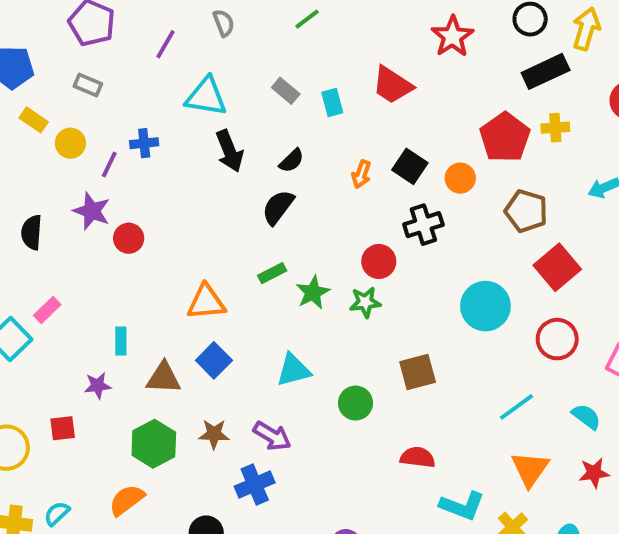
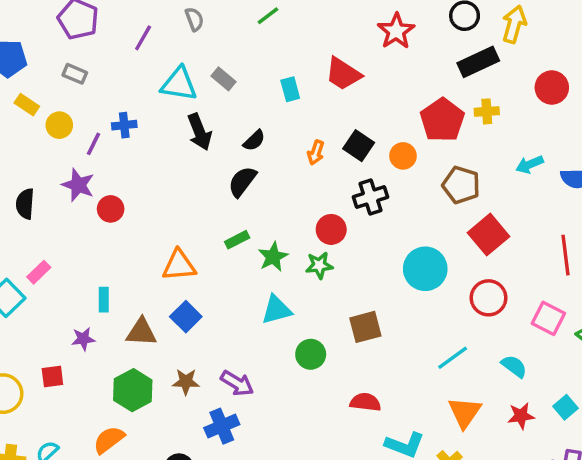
gray rectangle: (286, 91) -> (223, 79), moved
cyan triangle: (293, 370) -> (276, 310), moved

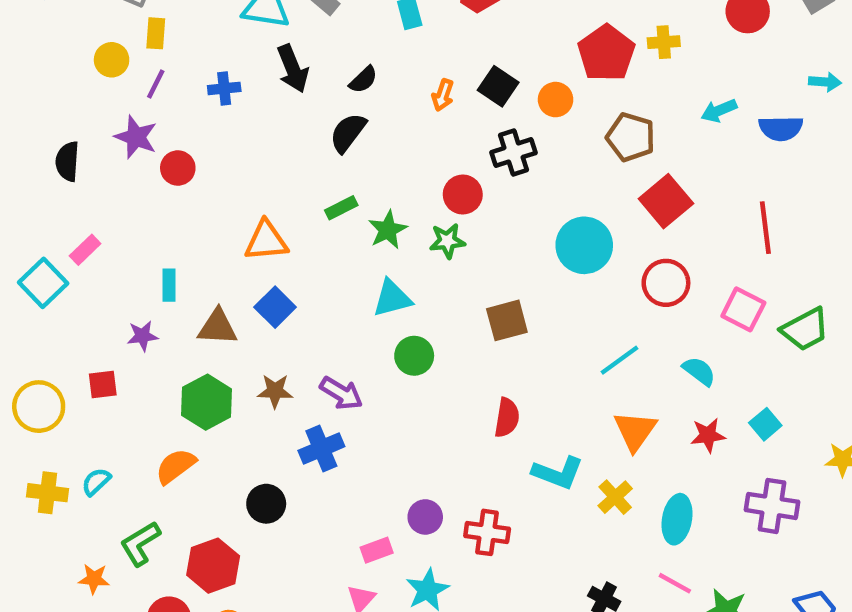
yellow rectangle: (27, 105) -> (156, 33), moved, turned 60
blue cross: (124, 125) -> (224, 88), moved
green circle: (311, 354) -> (414, 356), moved
red semicircle: (365, 402) -> (507, 418), turned 92

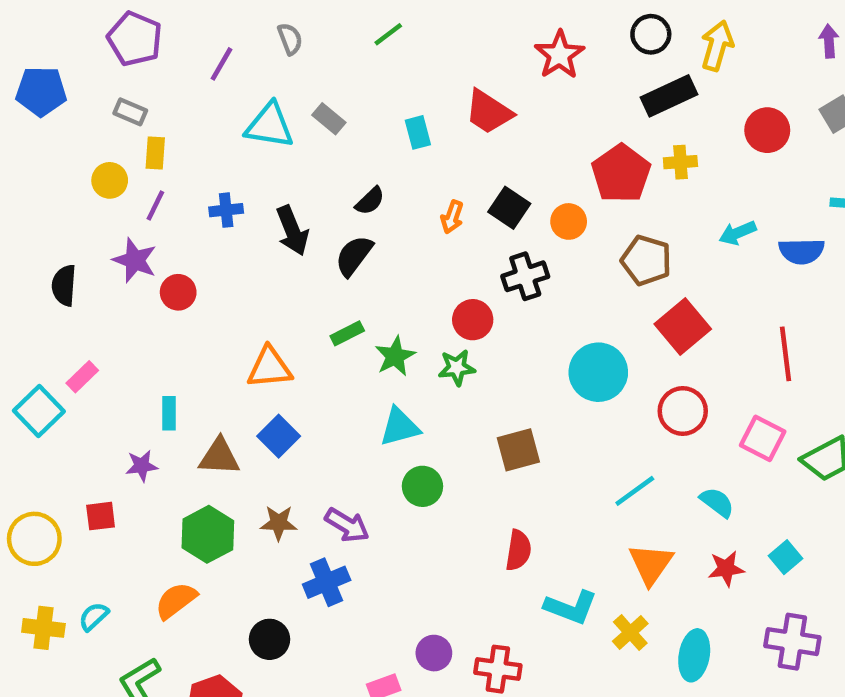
black arrow: (293, 69) -> (292, 231), moved

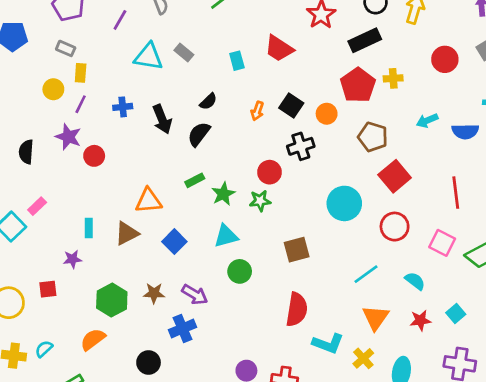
black rectangle: (669, 96) -> (365, 40), moved
blue square: (279, 436) -> (174, 242), moved
brown triangle: (219, 457) -> (127, 233), moved, turned -30
red semicircle: (518, 550) -> (297, 309), size x1.4

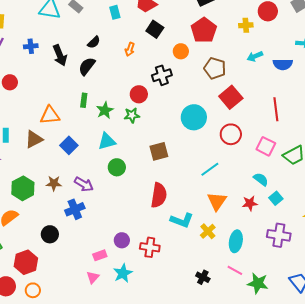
yellow cross: (393, 78) -> (246, 25), moved
black square: (291, 106) -> (155, 29), moved
green rectangle: (195, 180) -> (84, 100), turned -56
cyan semicircle: (415, 281) -> (261, 179), moved

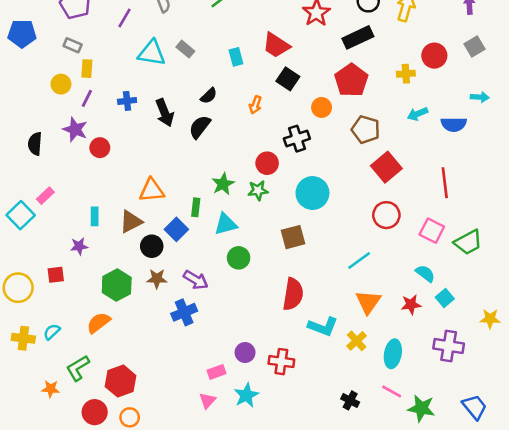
green rectangle: (84, 100) -> (196, 207), moved
cyan circle: (194, 117) -> (312, 193), moved
black circle: (50, 234) -> (152, 246), moved

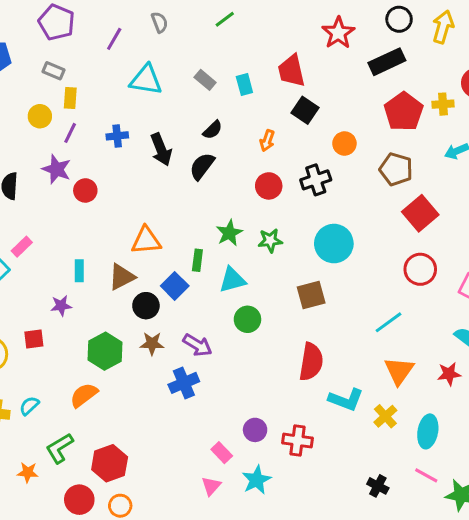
red trapezoid: (276, 45) -> (291, 71), turned 44
gray rectangle: (185, 49) -> (205, 80), moved
red pentagon: (351, 80) -> (404, 112), moved
red circle: (267, 163) -> (269, 186), moved
pink rectangle: (217, 372) -> (222, 453), turned 66

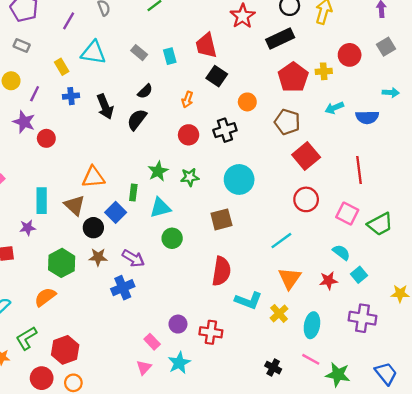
yellow rectangle: (70, 98) -> (62, 67), moved, turned -35
cyan rectangle: (79, 271) -> (42, 201), size x1.5
brown triangle: (122, 277) -> (75, 205), turned -50

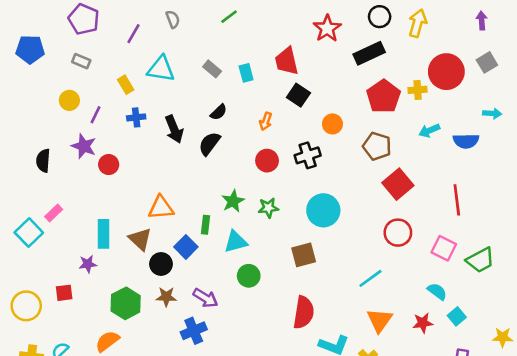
red circle: (350, 55) -> (446, 72), size x1.4

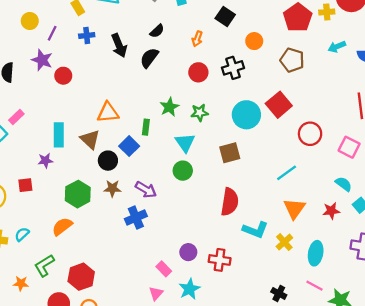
red square: (398, 184) -> (279, 105), moved
cyan triangle: (236, 242) -> (185, 143), moved, turned -50

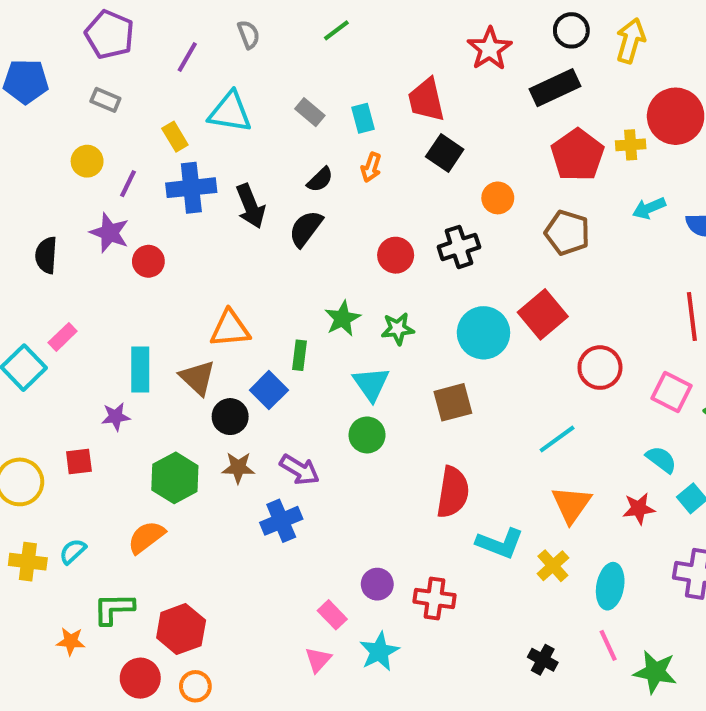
blue cross: (87, 35) -> (191, 188), size x1.6
orange arrow: (197, 39) -> (371, 167), moved
green L-shape: (44, 266) -> (114, 609), turned 30
pink line: (315, 286) -> (608, 645), turned 36

